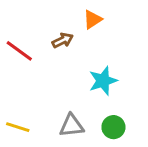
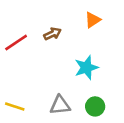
orange triangle: (93, 19) -> (93, 20), moved
red line: (19, 51) -> (16, 42), turned -70

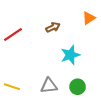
orange triangle: (93, 20) -> (89, 18), moved
brown arrow: (52, 34) -> (53, 27), moved

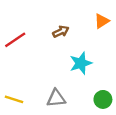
green circle: (78, 87) -> (103, 99), moved

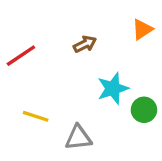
yellow line: (14, 99) -> (36, 116), moved
green circle: (103, 99) -> (144, 110), moved

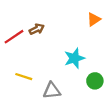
brown arrow: (85, 44) -> (37, 29), moved
green circle: (144, 110) -> (95, 81), moved

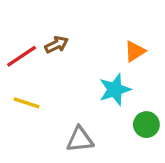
orange triangle: (94, 19) -> (135, 51), moved
yellow line: (24, 77) -> (27, 103), moved

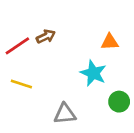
orange triangle: (135, 51) -> (110, 42), turned 30
cyan star: (115, 90) -> (93, 73), turned -30

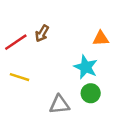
brown arrow: (46, 36) -> (42, 33), turned 147
green circle: (119, 102) -> (91, 93), moved

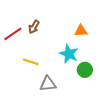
yellow line: (20, 77) -> (31, 62), moved
green circle: (91, 93) -> (85, 70), moved

